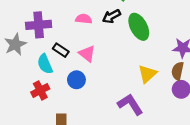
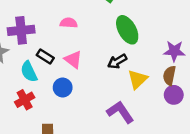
black arrow: (111, 16) -> (117, 61), moved

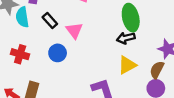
black arrow: (117, 61) -> (126, 38), moved
cyan semicircle: (29, 72) -> (22, 17), moved
red cross: (25, 100) -> (20, 54), turned 30

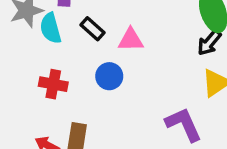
pink triangle: (74, 31) -> (131, 40), turned -48
black arrow: (126, 38) -> (209, 43), turned -30

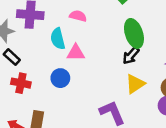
cyan semicircle: (51, 28) -> (58, 39), moved
black rectangle: (92, 29) -> (12, 57), moved

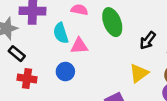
green ellipse: (134, 33) -> (112, 22), moved
black arrow: (131, 55) -> (148, 40), moved

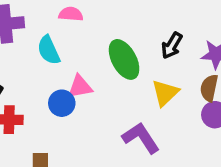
green ellipse: (112, 22) -> (124, 59), moved
pink triangle: (79, 46) -> (80, 87), moved

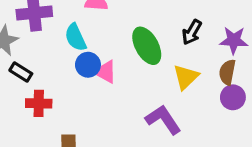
pink triangle: (80, 87) -> (105, 72), turned 40
blue circle: (62, 103) -> (88, 65), moved

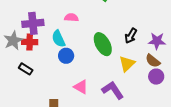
black rectangle: (21, 72) -> (26, 69), moved
pink triangle: (105, 72) -> (81, 87), moved
brown semicircle: (227, 72) -> (153, 61), turned -63
red cross: (39, 103) -> (30, 42), moved

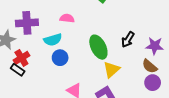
cyan semicircle: (58, 39) -> (53, 40), turned -84
red cross: (30, 42) -> (21, 58), moved, turned -35
yellow triangle: (127, 64) -> (111, 70), moved

